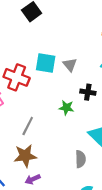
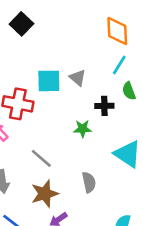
gray line: (28, 126) -> (41, 158), turned -66
gray semicircle: (80, 159) -> (89, 182), moved

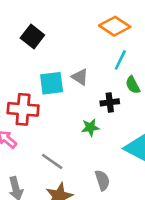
black square: (21, 24) -> (32, 37), moved
orange diamond: (117, 31) -> (115, 26), turned -48

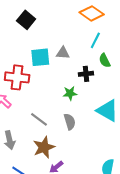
gray triangle: (80, 77) -> (63, 53), turned -32
gray semicircle: (102, 180) -> (70, 122), moved

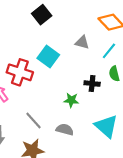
gray triangle: (63, 53) -> (82, 42), moved
cyan square: (40, 57) -> (48, 56), turned 30
gray semicircle: (70, 122) -> (65, 130), turned -70

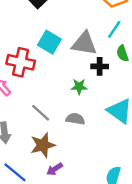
gray triangle: (82, 42) -> (84, 44), moved, size x1.6

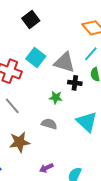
gray line: (41, 113) -> (12, 106), moved
purple arrow: (55, 169) -> (46, 168), moved

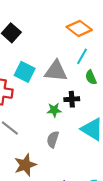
black cross: (75, 83) -> (72, 99), moved
gray semicircle: (49, 124) -> (53, 139), turned -77

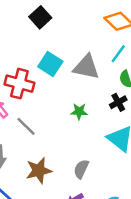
black cross: (72, 99) -> (118, 102), moved, turned -32
gray semicircle: (53, 139) -> (81, 169), moved

